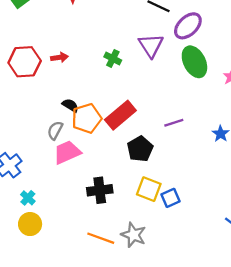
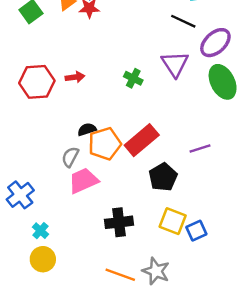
black semicircle: (70, 105) -> (87, 129), turned -49

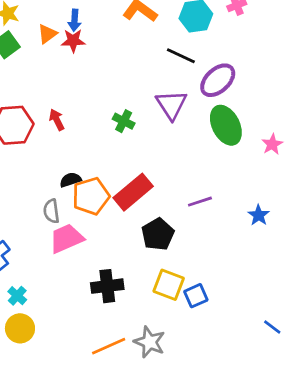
red arrow: (75, 77) -> (57, 120), turned -108
gray semicircle: (70, 157) -> (51, 211), turned -36
orange line: (120, 275) -> (109, 346), turned -44

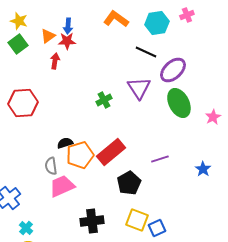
red arrow: (57, 120) -> (55, 61), moved, turned 35
green cross: (124, 121) -> (104, 100), turned 35

